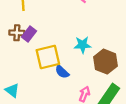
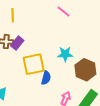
blue semicircle: (62, 72) -> (46, 78), turned -120

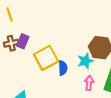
cyan star: (65, 54) -> (85, 61), moved

